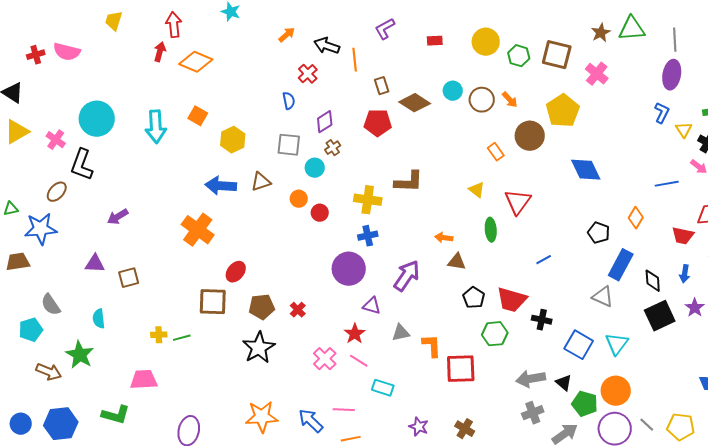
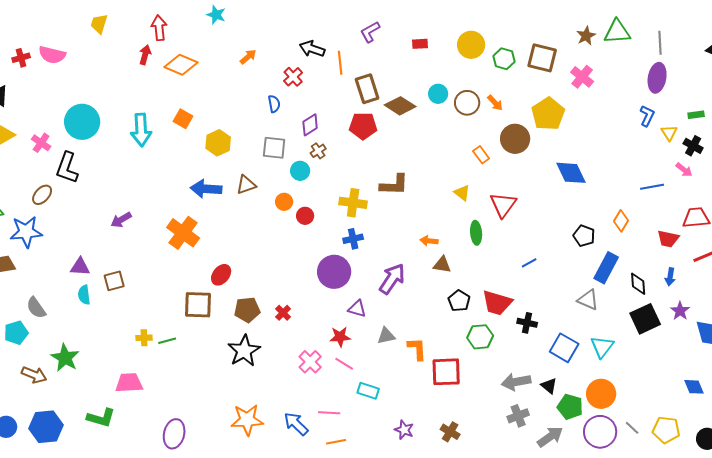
orange arrow: (287, 35) -> (248, 57), moved
brown rectangle: (382, 86) -> (367, 89), size x1.6
purple arrow: (118, 217) -> (121, 220), moved
cyan semicircle: (99, 319) -> (84, 295), moved
red star: (355, 334) -> (340, 337), turned 30

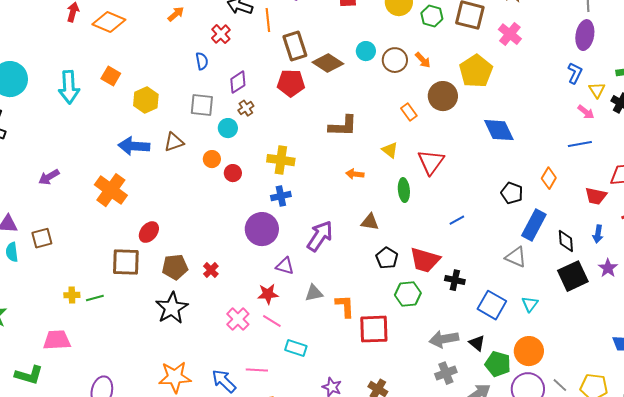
pink arrow: (684, 170) -> (586, 112), moved
brown L-shape: (394, 185) -> (343, 126), moved
orange arrow: (429, 241) -> (355, 174), moved
cyan triangle: (602, 347) -> (530, 304), size x0.7

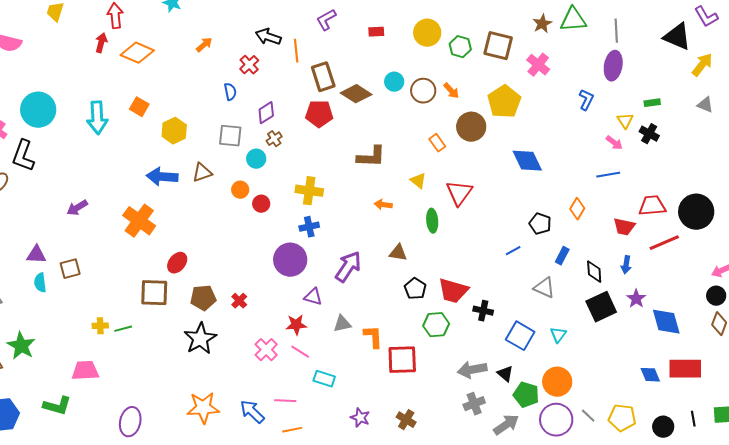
blue L-shape: (575, 73) -> (586, 100), moved
blue line: (457, 220) -> (513, 251), moved
blue rectangle: (534, 225) -> (562, 256), size x0.6

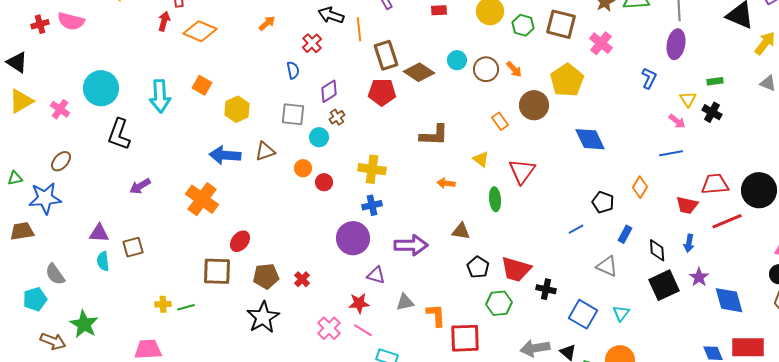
black L-shape: (23, 156) -> (119, 134), moved
purple arrow: (348, 267) -> (411, 245), turned 56

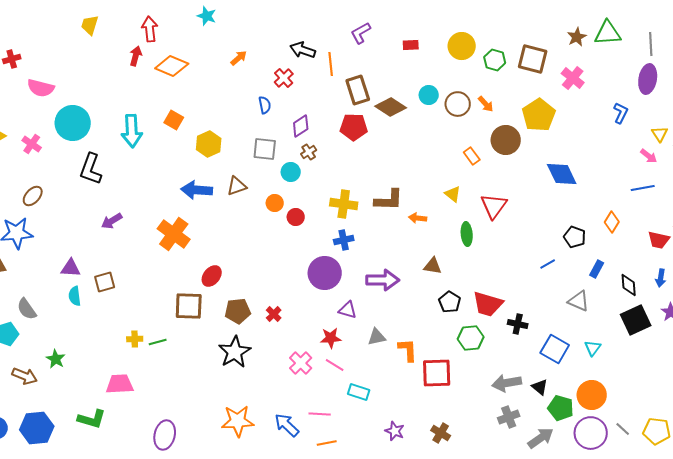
pink semicircle: (71, 21) -> (41, 88), moved
brown L-shape: (434, 135) -> (389, 200), moved
green star: (84, 324) -> (56, 359), size x0.7

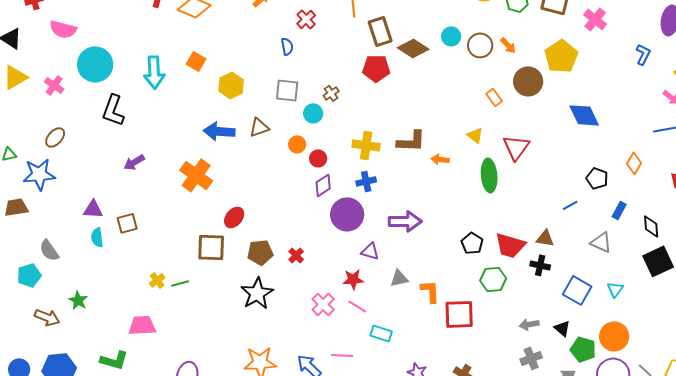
purple diamond: (301, 126) -> (323, 185), moved
green ellipse: (467, 234) -> (489, 175), size x1.4
brown triangle: (433, 266) -> (545, 238), moved
yellow cross: (135, 339) -> (157, 280), turned -35
gray arrow: (507, 383) -> (529, 324), size x0.7

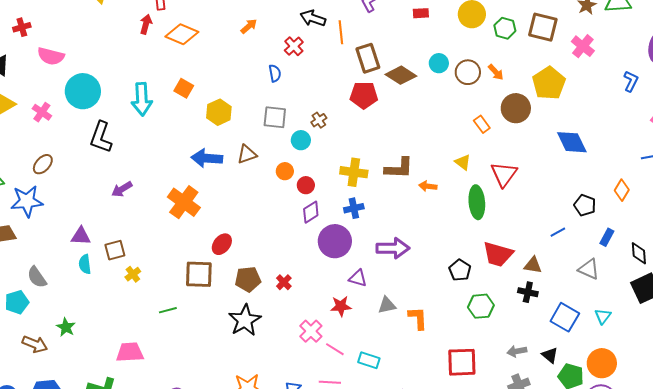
red trapezoid: (510, 245) -> (498, 254), moved
yellow cross: (157, 280) -> (133, 274), moved
pink line: (357, 306) -> (335, 349), moved
red square: (459, 314) -> (462, 362), moved

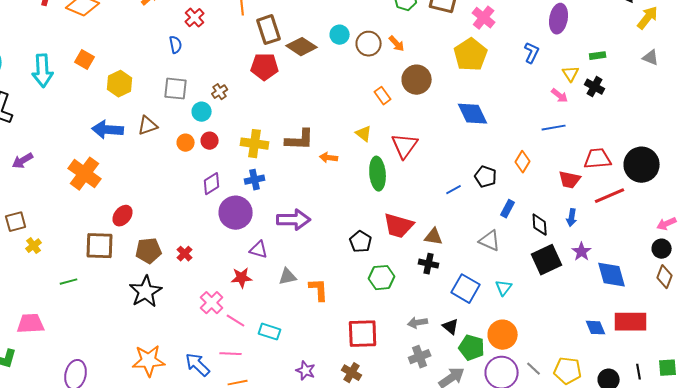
yellow pentagon: (549, 83) -> (471, 55), moved
red circle: (306, 185) -> (210, 141), moved
blue line: (558, 232) -> (454, 190), moved

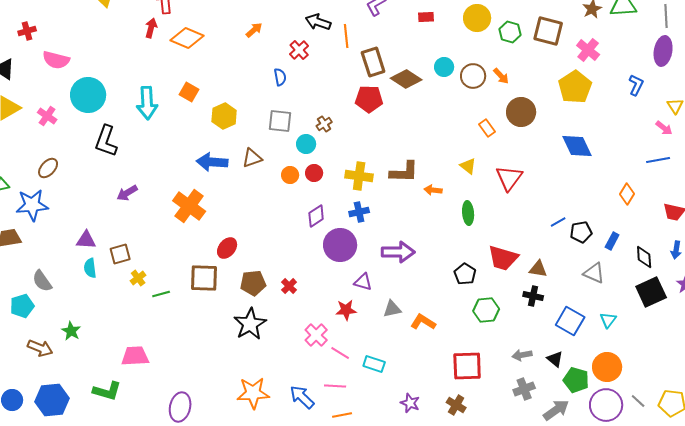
green ellipse: (378, 174) -> (468, 213), moved, size x0.7
black pentagon: (486, 177) -> (581, 232), moved, turned -30
green line: (69, 282) -> (161, 294), moved
orange L-shape: (319, 290) -> (423, 322), turned -55

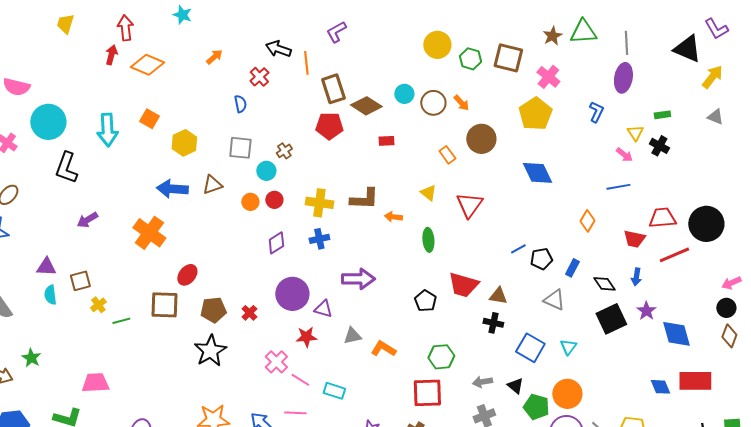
red rectangle: (426, 17) -> (386, 141), moved
purple circle: (340, 245) -> (292, 294), moved
black diamond: (644, 257) -> (604, 284), turned -30
green hexagon: (486, 310) -> (441, 357), moved

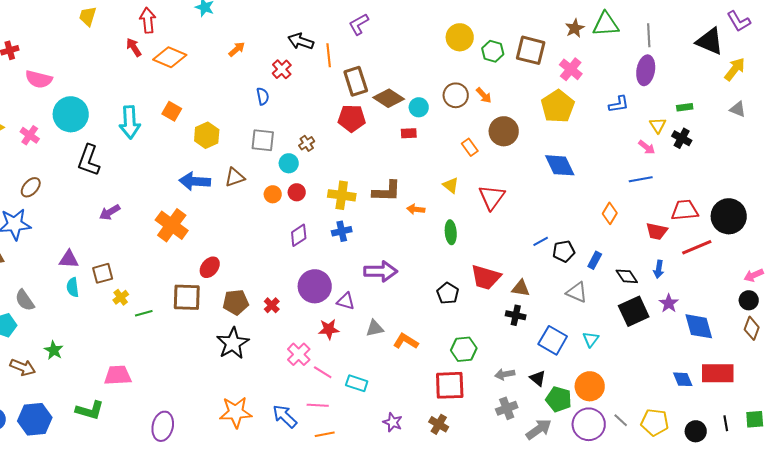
red arrow: (111, 55) -> (134, 47), turned -48
cyan circle: (404, 94) -> (419, 107), moved
blue L-shape: (596, 112) -> (619, 104), turned 55

